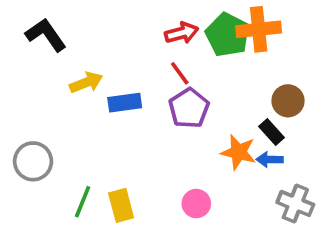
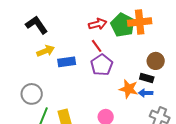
black L-shape: (46, 35) -> (37, 25), moved
black rectangle: (271, 132) -> (147, 78), turned -32
gray circle: (33, 161) -> (32, 94), moved

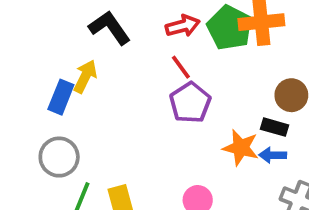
black L-shape: (37, 25) -> (110, 28), moved
yellow arrow: (46, 51) -> (85, 76), turned -42
blue rectangle: (67, 62) -> (61, 97), moved, turned -60

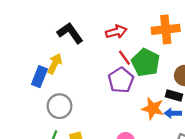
green pentagon: (230, 28) -> (146, 62), moved
red line: (181, 67) -> (124, 58), moved
gray circle: (59, 157) -> (60, 106), moved

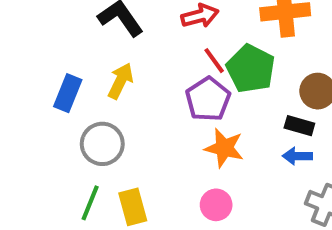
yellow arrow: (55, 64) -> (121, 81), moved
orange star: (153, 108) -> (224, 148), moved

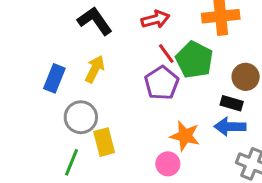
orange star: (224, 148) -> (185, 136), moved
blue arrow: (297, 156) -> (230, 127), size x1.4
yellow rectangle: (133, 207) -> (104, 142), moved

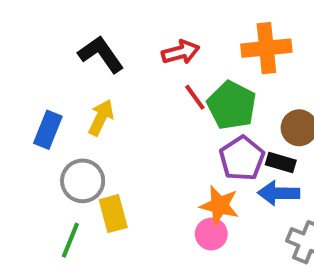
purple pentagon: (162, 83) -> (242, 158), moved
pink circle: (168, 164) -> (211, 234), moved

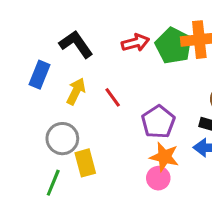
red line: (195, 97) -> (113, 97), moved
green pentagon: (232, 105) -> (173, 46), moved
blue rectangle: (48, 130) -> (40, 75), moved
purple pentagon: (242, 158) -> (158, 122), moved

